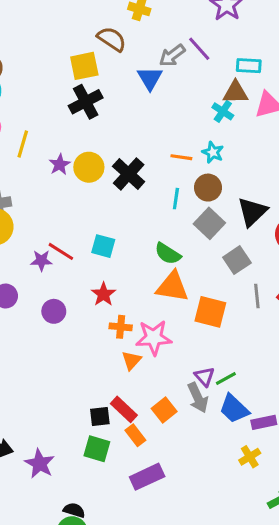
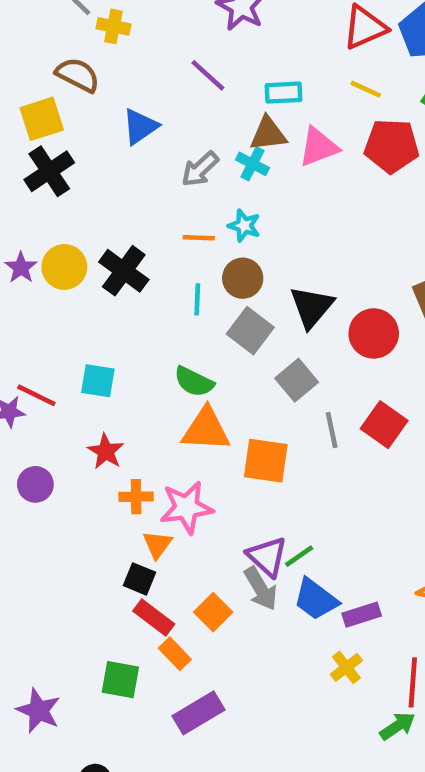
gray arrow: (172, 55) -> (200, 169), moved
blue triangle: (150, 78) -> (140, 127), turned 32
purple triangle: (204, 377) -> (267, 557), size x1.4
black square: (100, 416) -> (140, 579), moved, turned 35

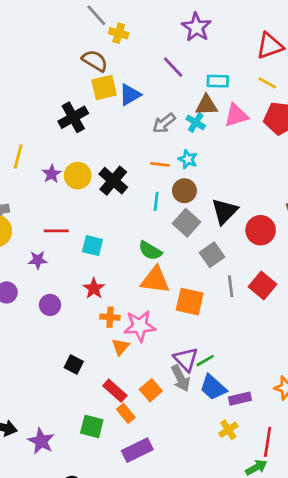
yellow square: (42, 119) -> (104, 88), moved
red line: (36, 395) -> (56, 231), moved, turned -30
black square: (140, 579) -> (74, 364), moved

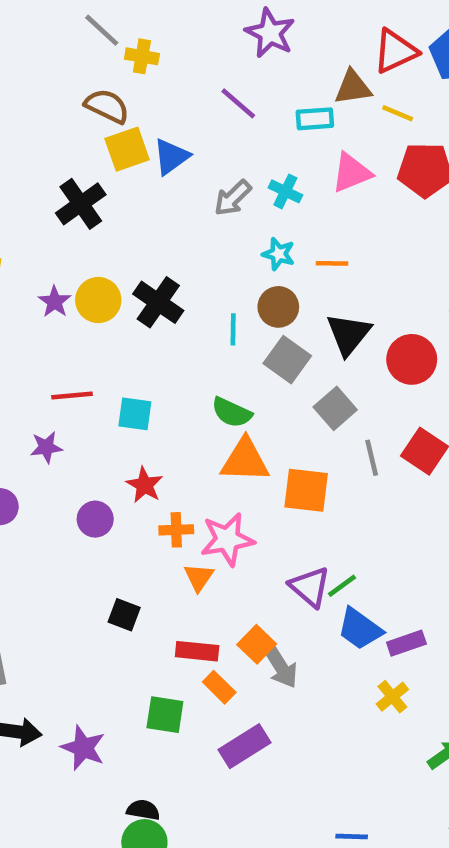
brown triangle: (207, 105) -> (353, 87), moved
orange line: (160, 164) -> (332, 263), moved
purple circle: (50, 305) -> (95, 519), moved
gray arrow: (181, 378) -> (281, 666), moved
red rectangle: (115, 391) -> (197, 651), turned -30

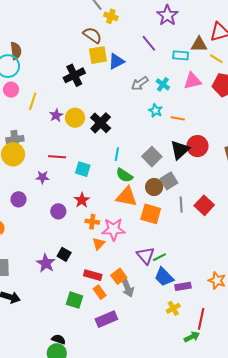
brown circle: (278, 307) -> (154, 187), moved
cyan line: (233, 329) -> (117, 154), moved
red circle: (412, 359) -> (197, 146), moved
purple star: (83, 748) -> (46, 263), moved

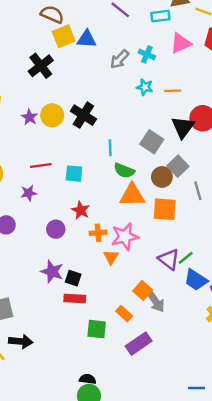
blue triangle: (116, 61) -> (87, 39), turned 42
purple star: (46, 263) -> (52, 272), moved
red rectangle: (93, 275) -> (75, 298), moved

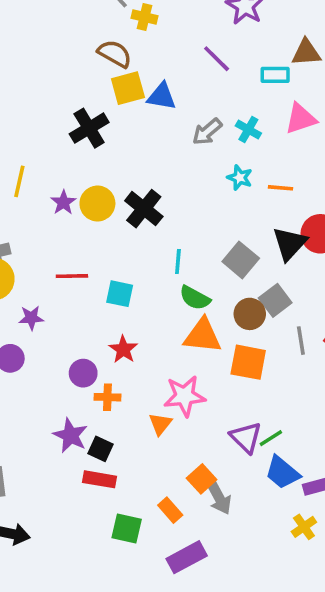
purple star: (29, 193) -> (31, 318), moved
orange cross: (98, 233) -> (107, 397), moved

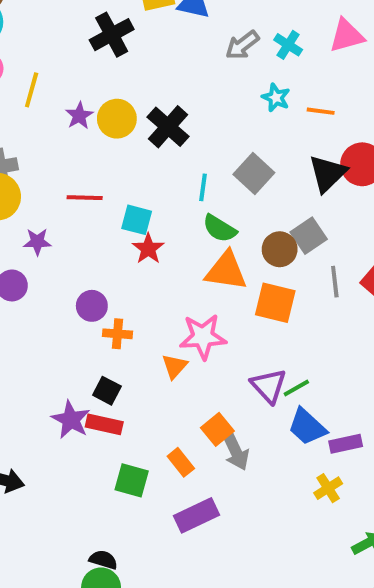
gray square: (241, 260) -> (254, 173), moved
red star: (123, 349) -> (148, 249), moved
purple star: (70, 435) -> (71, 420), moved

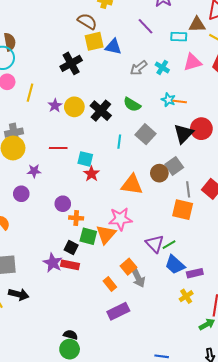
cyan star: (276, 98) -> (168, 100), moved
green semicircle: (220, 228) -> (132, 105), moved
orange square: (275, 303) -> (183, 210), moved
orange triangle: (175, 366) -> (106, 234), size x1.5
green square: (132, 480) -> (88, 236), moved

